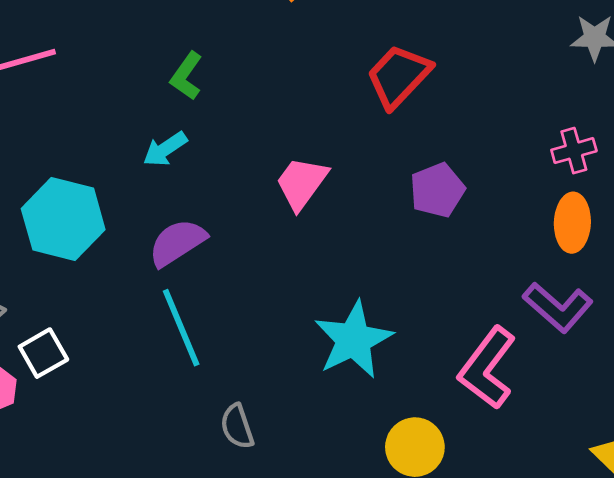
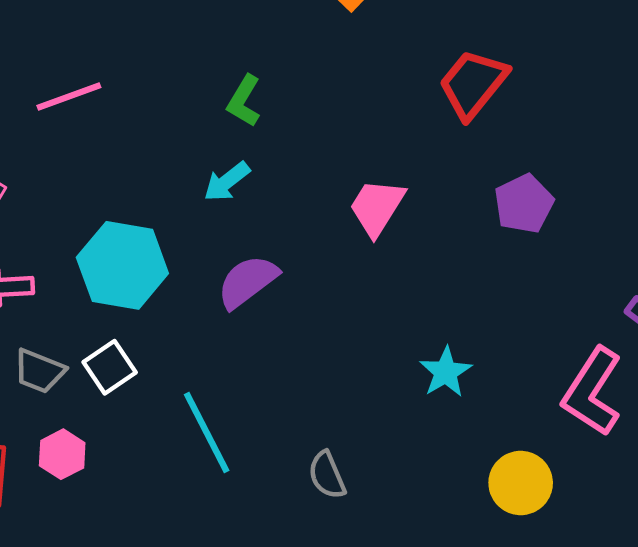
cyan line: (181, 328) -> (207, 433), moved
cyan star: (353, 340) -> (446, 372), size x0.6
white square: (43, 353) -> (110, 367), moved

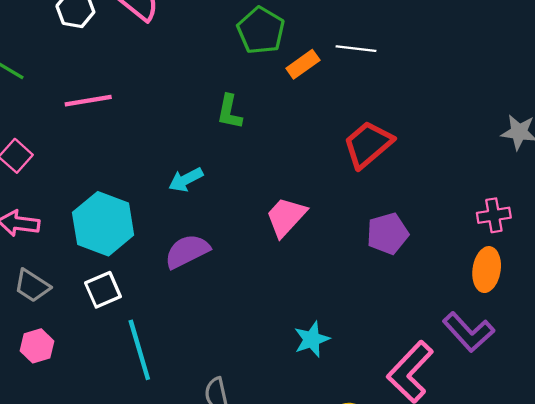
green L-shape: (244, 101) -> (229, 112), moved, turned -30
white square: (110, 367) -> (103, 290), moved

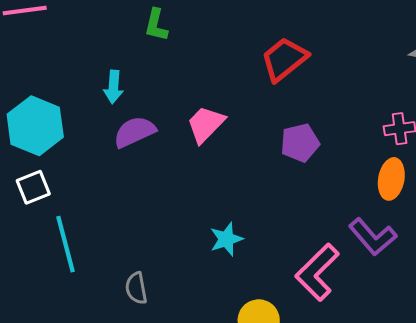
cyan arrow: (186, 180) -> (114, 87), turned -60
purple semicircle: (187, 251) -> (135, 132), moved

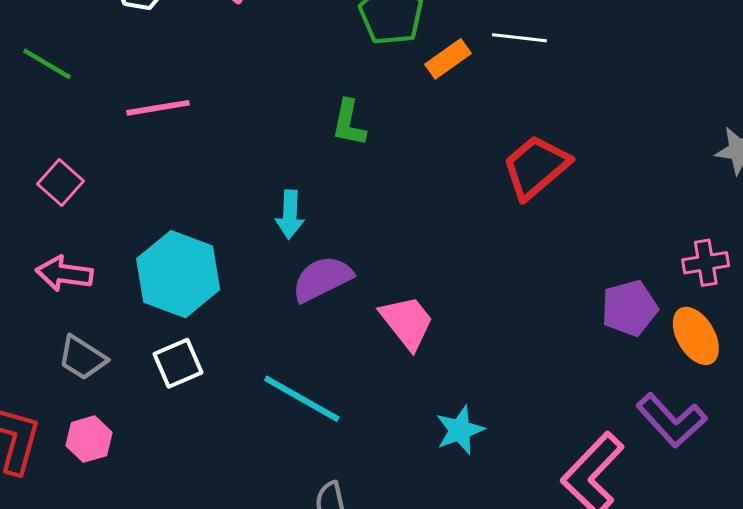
pink trapezoid: (206, 124) -> (407, 322), moved, turned 99
purple pentagon: (300, 143) -> (629, 308), moved
orange ellipse: (391, 179) -> (696, 336), turned -39
cyan line: (65, 244) -> (302, 399), moved, turned -44

